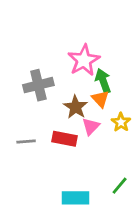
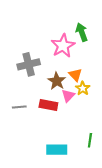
green arrow: (103, 81) -> (82, 32), moved
yellow star: (121, 122) -> (83, 88), moved
green line: (120, 186) -> (90, 140), turned -32

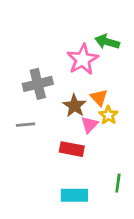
green arrow: (82, 32) -> (107, 42), turned -54
red rectangle: (48, 105) -> (72, 149), moved
gray line: (19, 107) -> (26, 125), moved

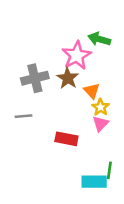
brown star: (74, 106) -> (68, 78), moved
pink triangle: (89, 125) -> (101, 124), moved
cyan rectangle: (74, 195) -> (94, 182), moved

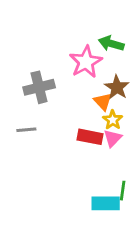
brown star: (68, 78) -> (117, 87), moved
red rectangle: (66, 139) -> (90, 137), moved

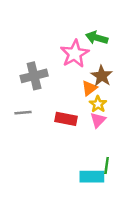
orange triangle: (103, 101) -> (89, 88), turned 35
red rectangle: (90, 137) -> (66, 119), moved

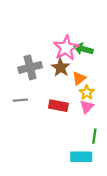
green arrow: (97, 38) -> (83, 49), moved
brown star: (102, 76) -> (61, 67), moved
green line: (107, 166) -> (94, 136), moved

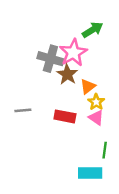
green arrow: (83, 49) -> (93, 30), moved, turned 132
gray cross: (30, 67) -> (50, 59), moved, turned 30
pink triangle: (87, 107) -> (96, 118), turned -40

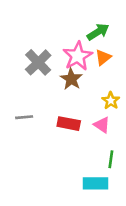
gray cross: (50, 59) -> (38, 62), moved, turned 30
orange triangle: (88, 86) -> (103, 57), moved
yellow star: (96, 102) -> (111, 101), moved

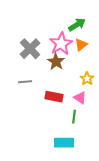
gray line: (24, 117) -> (25, 82), moved
green line: (111, 159) -> (74, 117), moved
cyan rectangle: (95, 183) -> (64, 143), moved

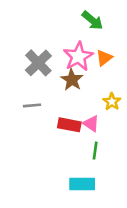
green arrow: (77, 25) -> (93, 20), moved, turned 72
pink triangle: (80, 98) -> (91, 124), moved

